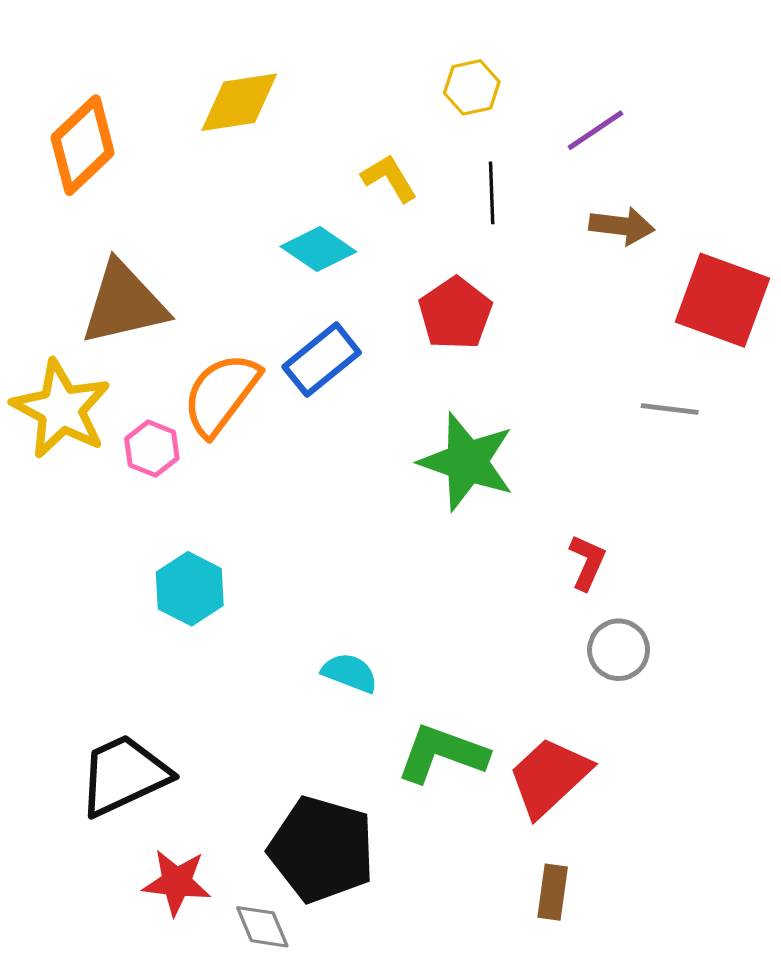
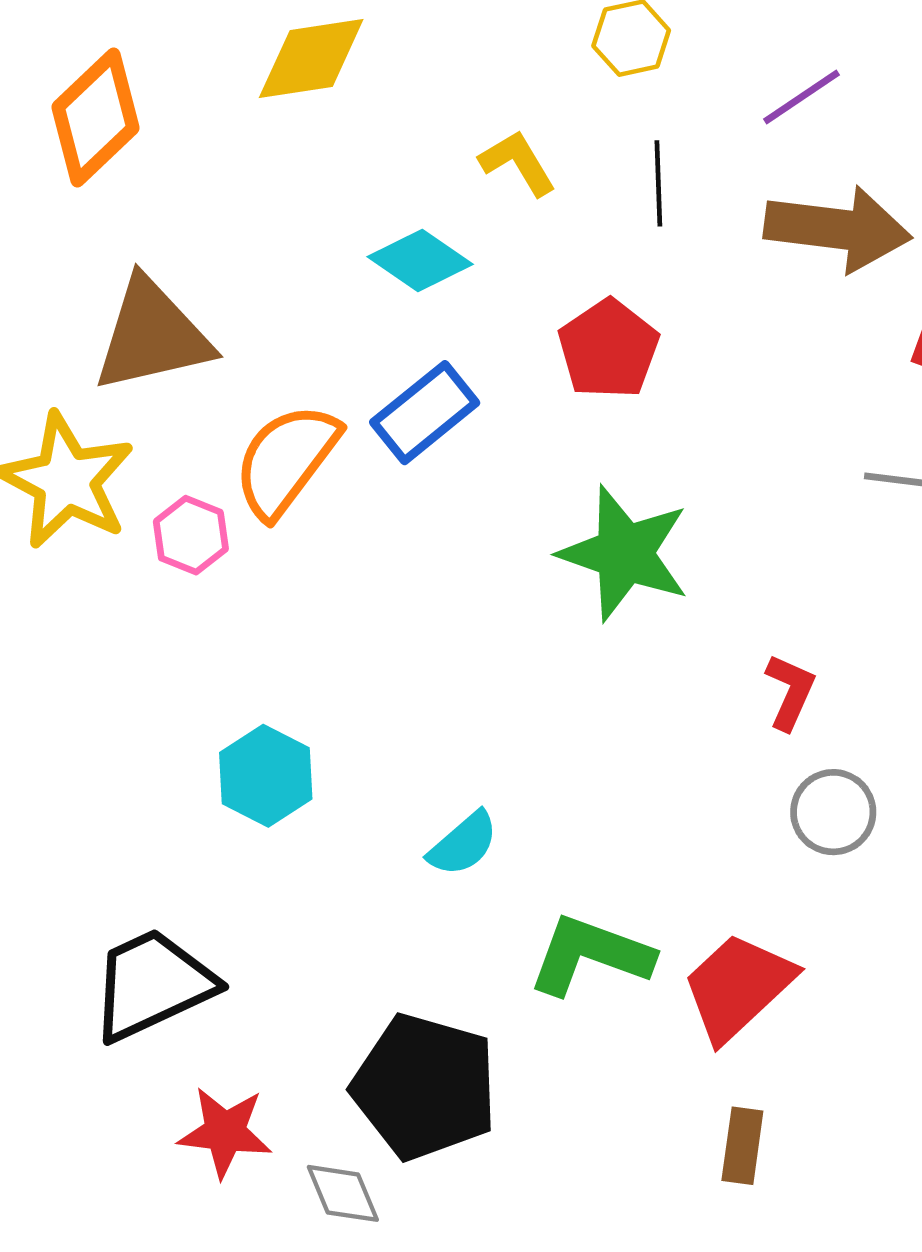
brown arrow: (622, 226) -> (838, 229), size x1.6
cyan hexagon: (190, 589) -> (266, 776), moved
cyan semicircle: (350, 673) -> (463, 844), turned 118

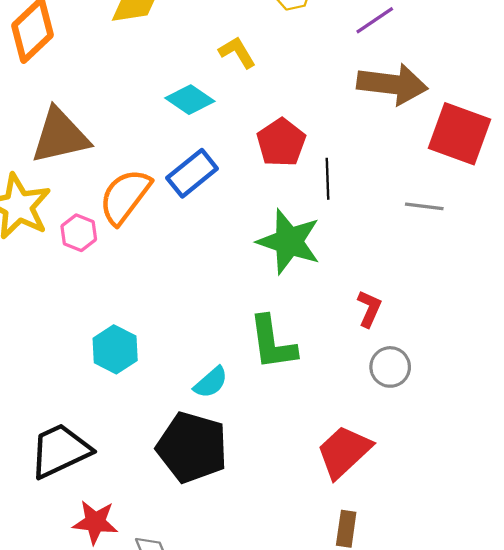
black line: (658, 183) -> (327, 179), moved
green L-shape: (590, 955) -> (272, 343), moved, turned -118
black pentagon: (425, 1087) -> (192, 447), moved

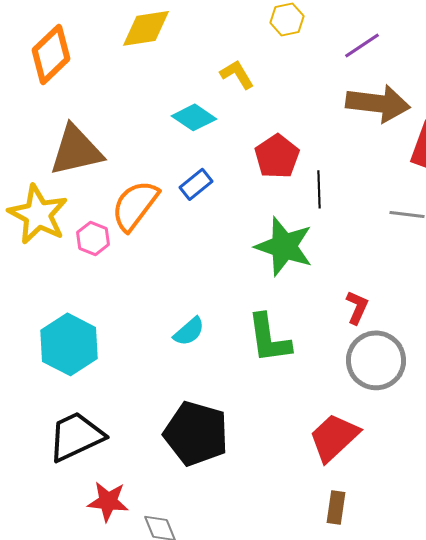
blue rectangle: (192, 173) -> (196, 184), size x0.7
cyan hexagon: (115, 349) -> (69, 344), moved, size x1.4
gray circle: (390, 367) -> (376, 360), size x1.6
cyan semicircle: (211, 382) -> (189, 331), moved

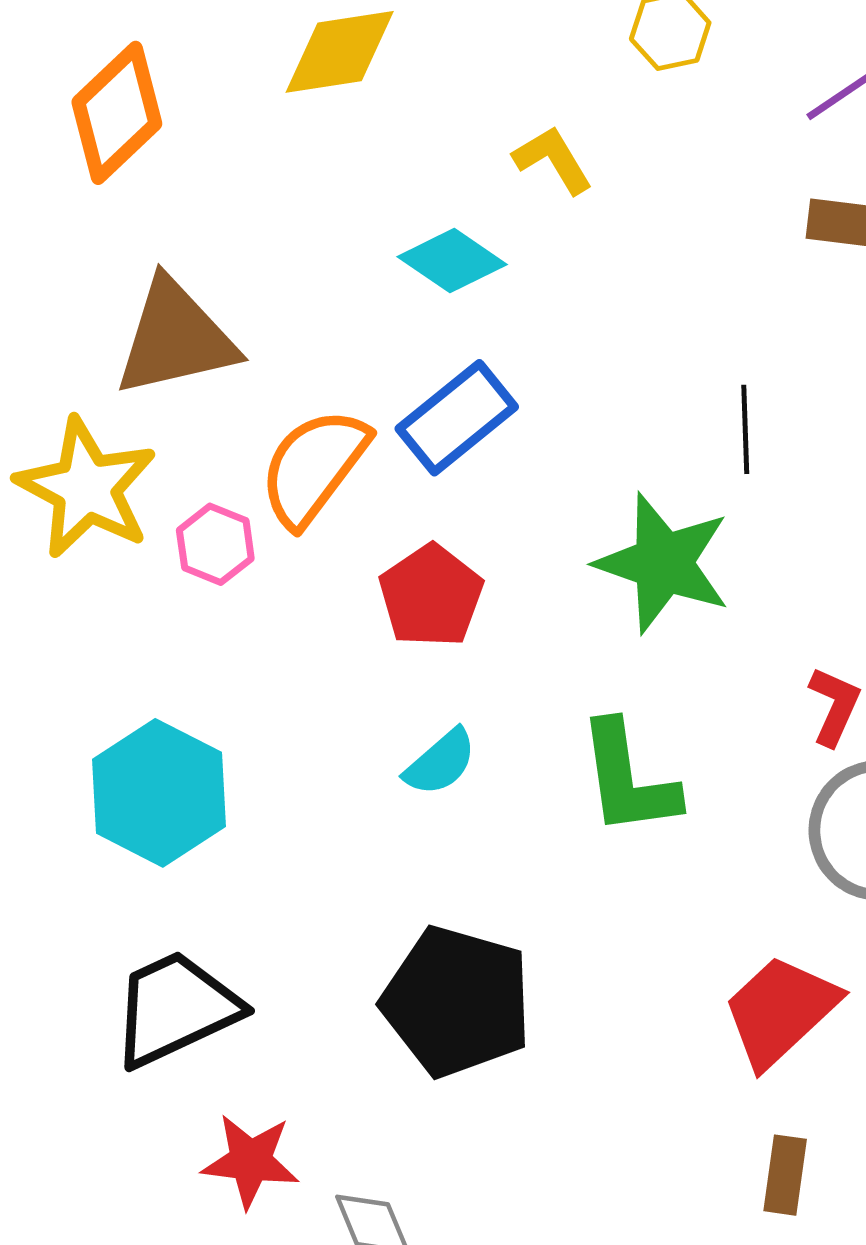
red pentagon: (277, 156) -> (431, 596), moved
blue rectangle: (196, 184) -> (457, 418), size x1.5

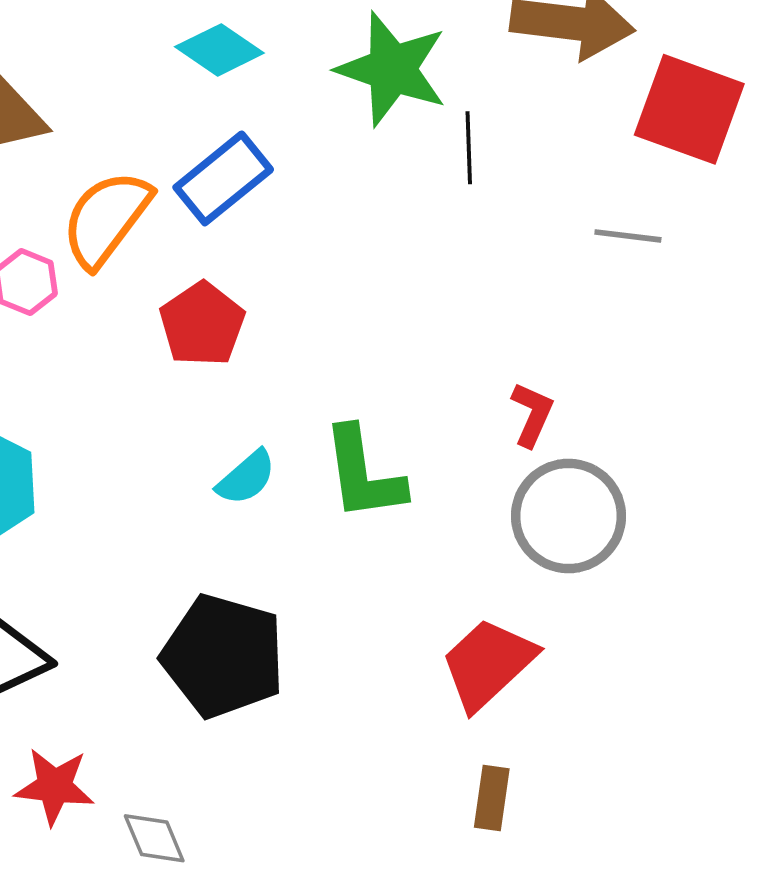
black line: (745, 429) -> (469, 148), moved
green star: (663, 563) -> (392, 69), moved
cyan semicircle: (440, 762) -> (246, 478), moved

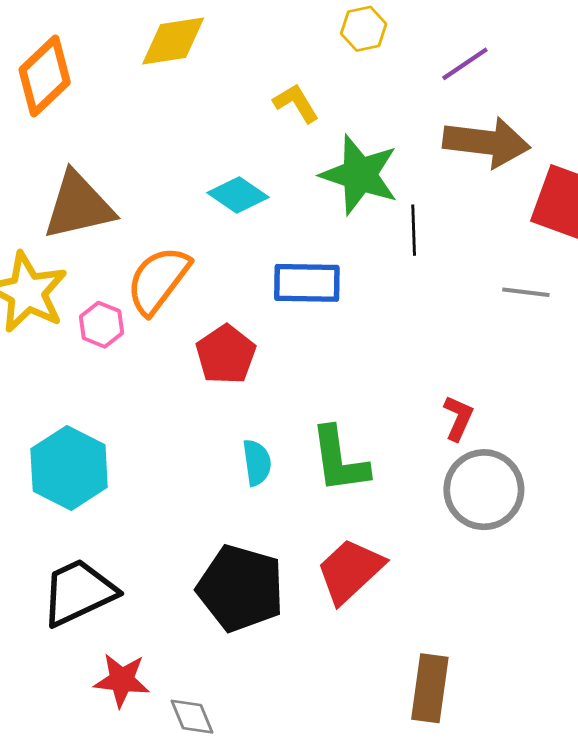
cyan diamond: (219, 50) -> (238, 195), moved
blue rectangle: (223, 178) -> (307, 283), moved, turned 40
cyan semicircle: (246, 478) -> (257, 463), turned -57
red trapezoid: (488, 664) -> (350, 571), moved
brown rectangle: (492, 798) -> (430, 688), size x1.5

